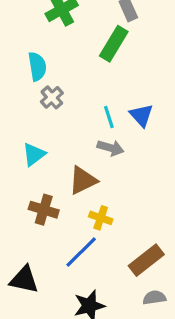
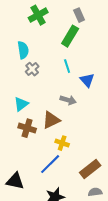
cyan line: (109, 117) -> (67, 66), moved
brown cross: (44, 210) -> (27, 128), moved

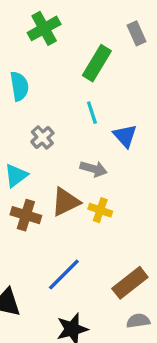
gray rectangle: (79, 15) -> (137, 33), moved
gray cross: (32, 69) -> (42, 137), moved
yellow cross: (62, 143) -> (100, 210), moved

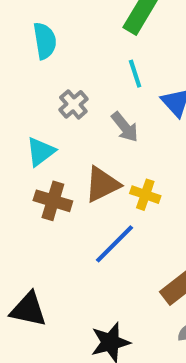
gray arrow: (94, 169) -> (125, 127), moved, turned 35
blue line: (64, 275) -> (115, 244), moved

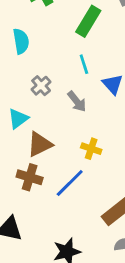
brown triangle: (102, 184) -> (40, 144), moved
brown cross: (53, 201) -> (30, 177), moved

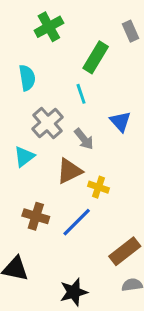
cyan line: (84, 64) -> (81, 94), moved
gray cross: (41, 86) -> (47, 123), size x1.5
brown triangle: (40, 144) -> (69, 171), moved

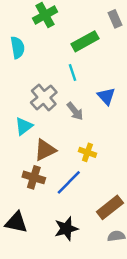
green rectangle: (96, 57) -> (85, 41), turned 30
cyan semicircle: (27, 78) -> (18, 48), moved
brown triangle: (69, 171) -> (45, 150), moved
black star: (74, 292) -> (66, 229), moved

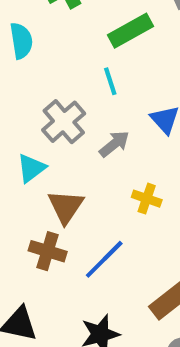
gray arrow: (75, 111) -> (114, 144), turned -90
brown triangle: (45, 150) -> (66, 207), turned -30
yellow cross: (87, 152) -> (147, 199), moved

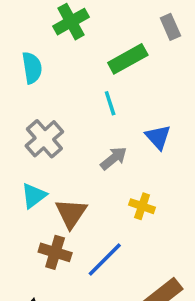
gray cross: (64, 122) -> (44, 139), moved
cyan triangle: (31, 168) -> (34, 196), moved

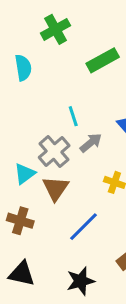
cyan line: (110, 103) -> (73, 116), moved
gray cross: (44, 139) -> (54, 152), moved
brown cross: (55, 252) -> (20, 221), moved

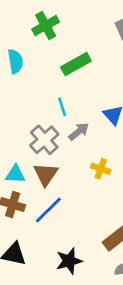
green rectangle: (103, 60) -> (76, 64), moved
cyan triangle: (25, 174) -> (15, 174), moved, turned 40
blue line: (84, 227) -> (48, 210), moved

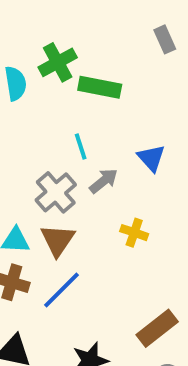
green cross: (46, 26) -> (58, 62), moved
green rectangle: (76, 64) -> (100, 87), turned 40

